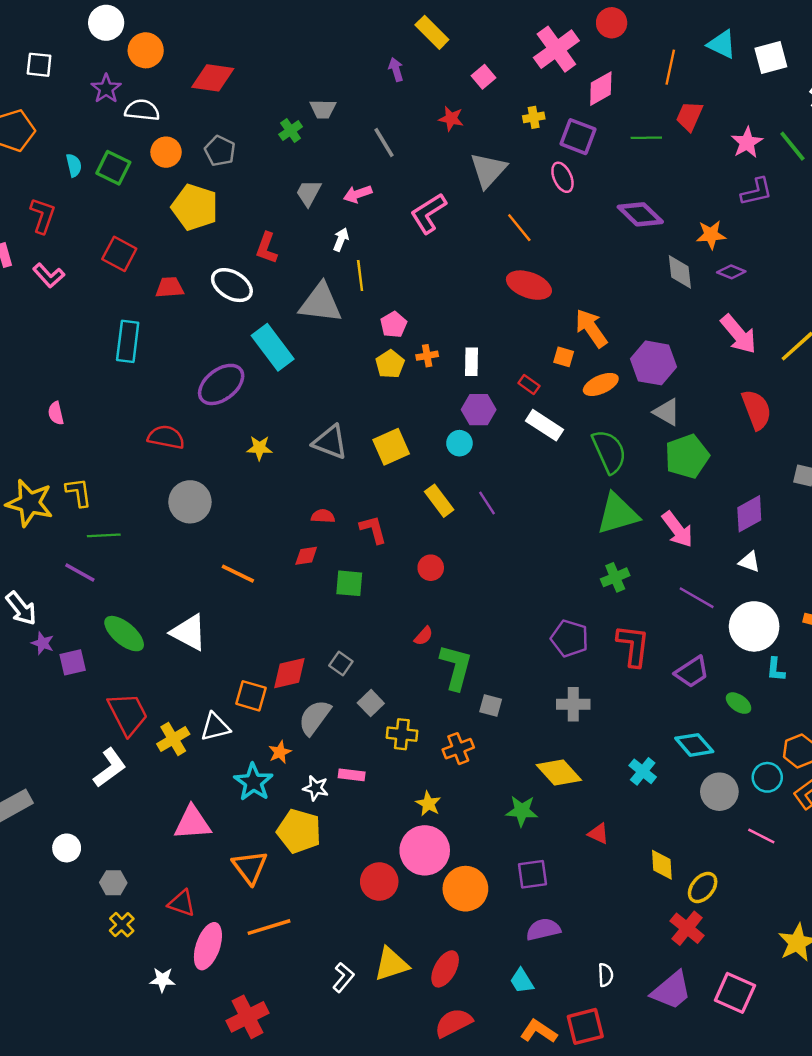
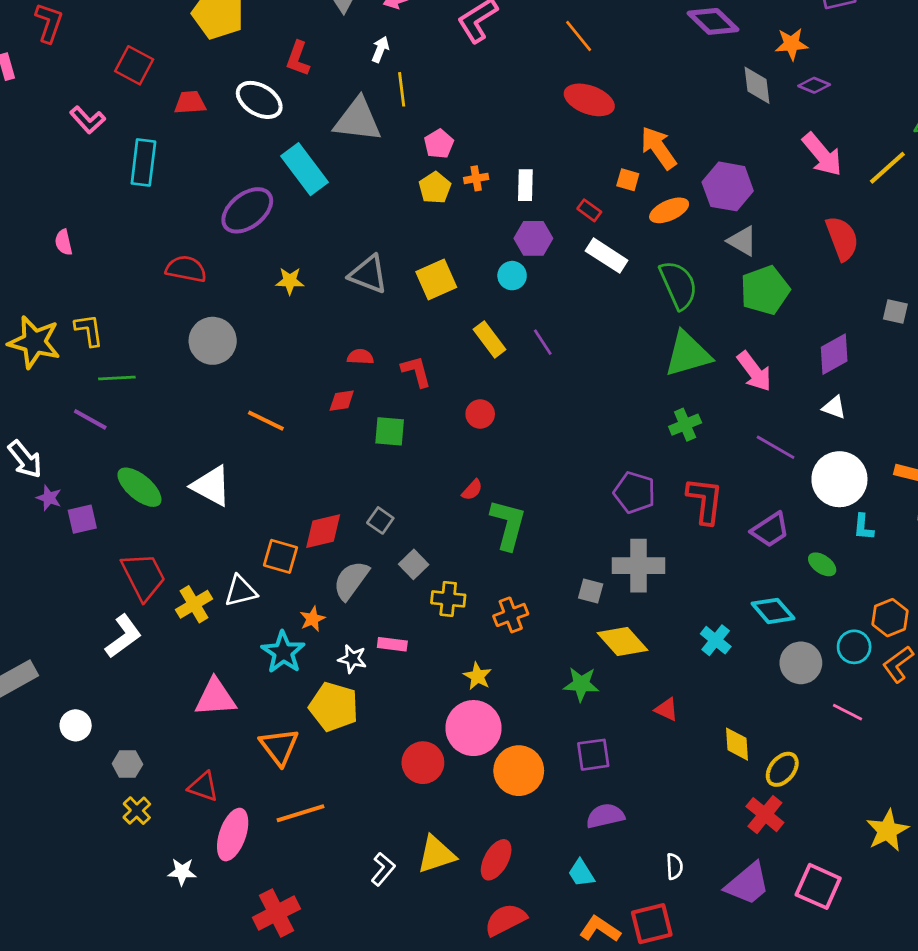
pink L-shape: (49, 275) -> (88, 120), moved
gray cross: (573, 704) -> (638, 566), size x1.4
gray square: (491, 705) -> (591, 591), moved

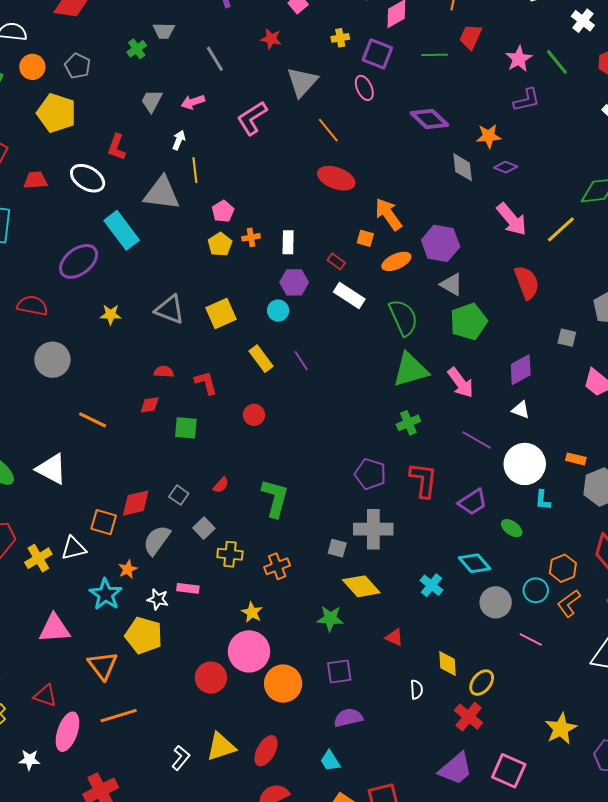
red semicircle: (472, 490) -> (221, 485), moved
white semicircle: (674, 866) -> (416, 690), moved

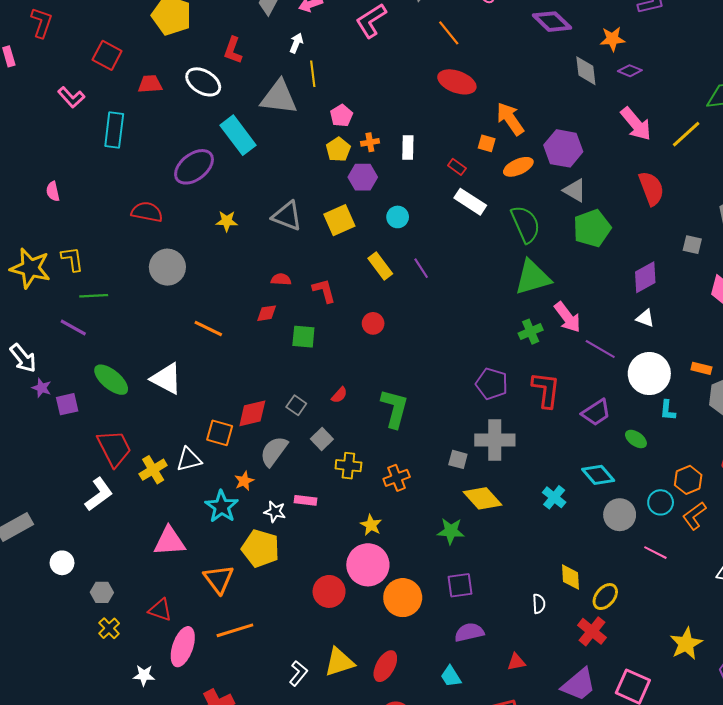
purple hexagon: (294, 282) -> (363, 177), moved
pink arrow: (461, 383) -> (567, 317), moved
red triangle: (394, 637) -> (516, 662), moved, turned -36

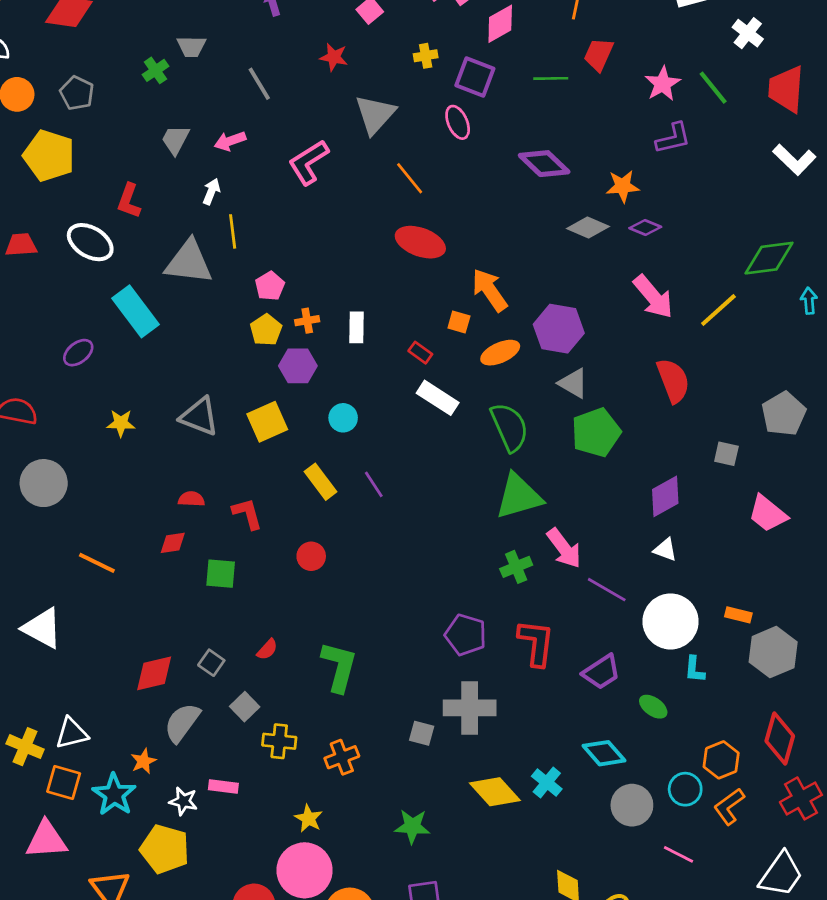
gray diamond: (586, 71) -> (588, 227), turned -60
purple ellipse: (194, 167) -> (78, 353), size x0.6
orange square: (220, 433) -> (64, 783), moved
yellow cross: (153, 470) -> (25, 747), turned -36
yellow diamond: (483, 498) -> (495, 792), moved

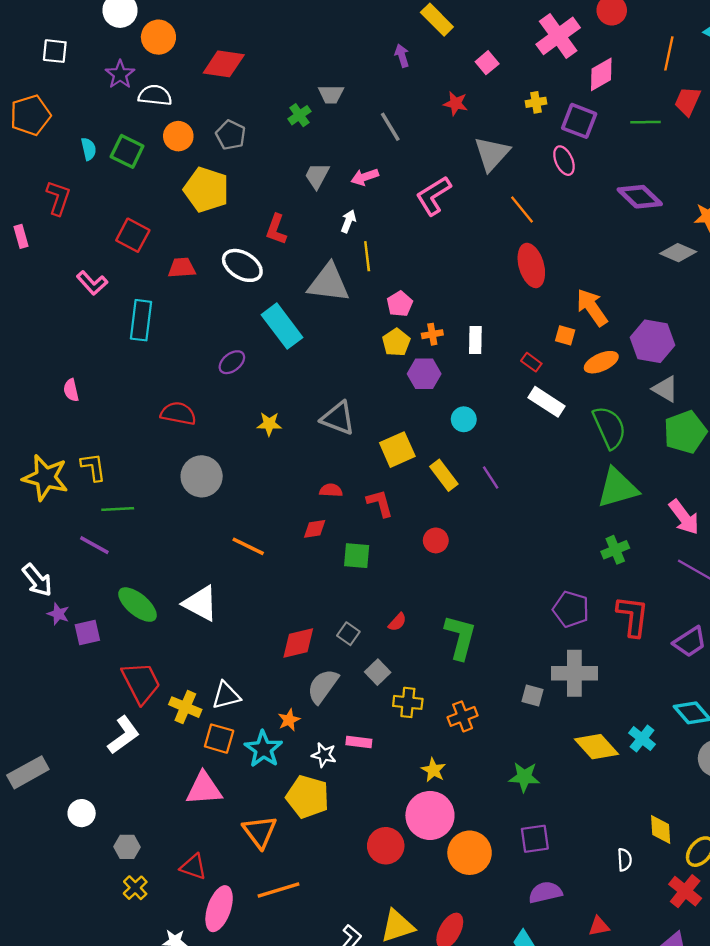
red ellipse: (420, 242) -> (531, 265), turned 54
yellow square: (267, 422) -> (397, 450), moved
pink arrow: (564, 548) -> (684, 517), moved

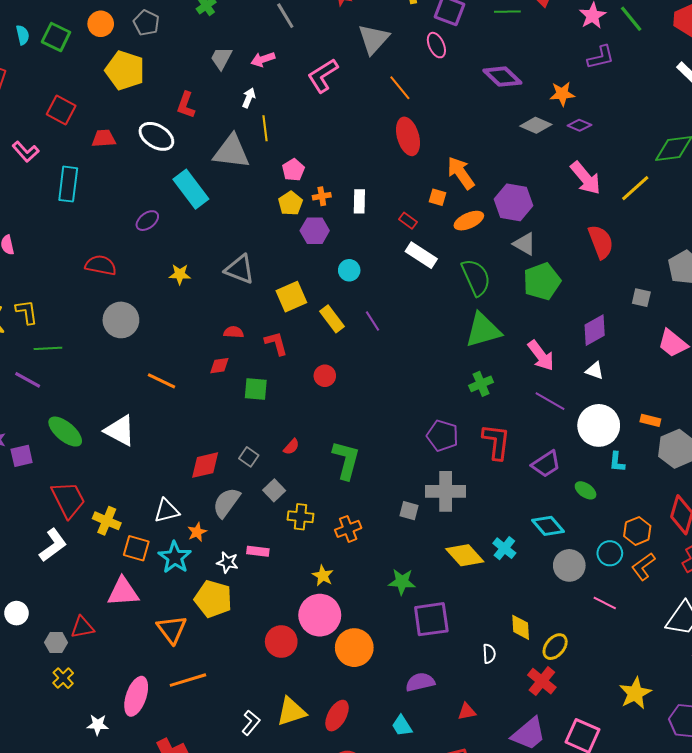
white triangle: (226, 695) -> (167, 511), moved
purple square: (535, 839) -> (431, 619), moved, size x1.4
red triangle: (193, 867) -> (82, 627), moved, turned -30

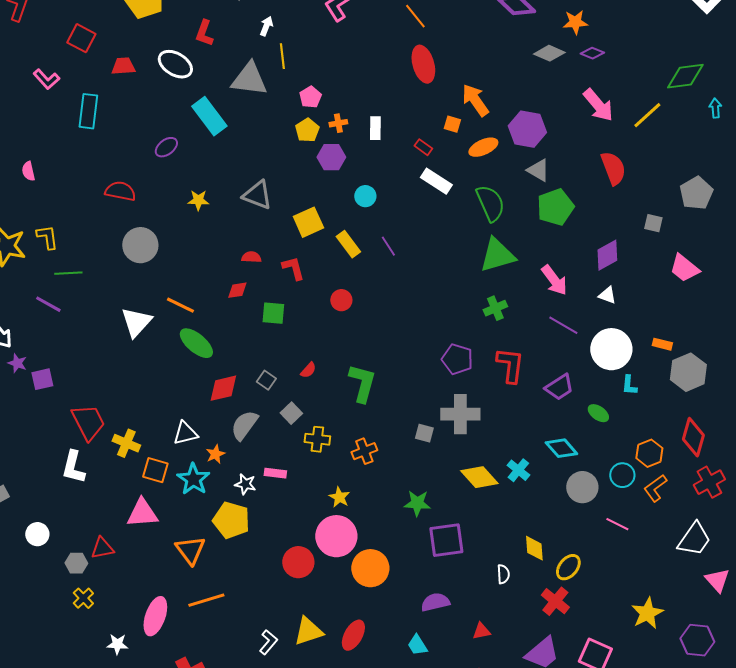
white triangle: (120, 431) -> (136, 322), moved, turned 44
green ellipse: (65, 432) -> (196, 343), moved
white L-shape: (53, 545) -> (73, 467), turned 140

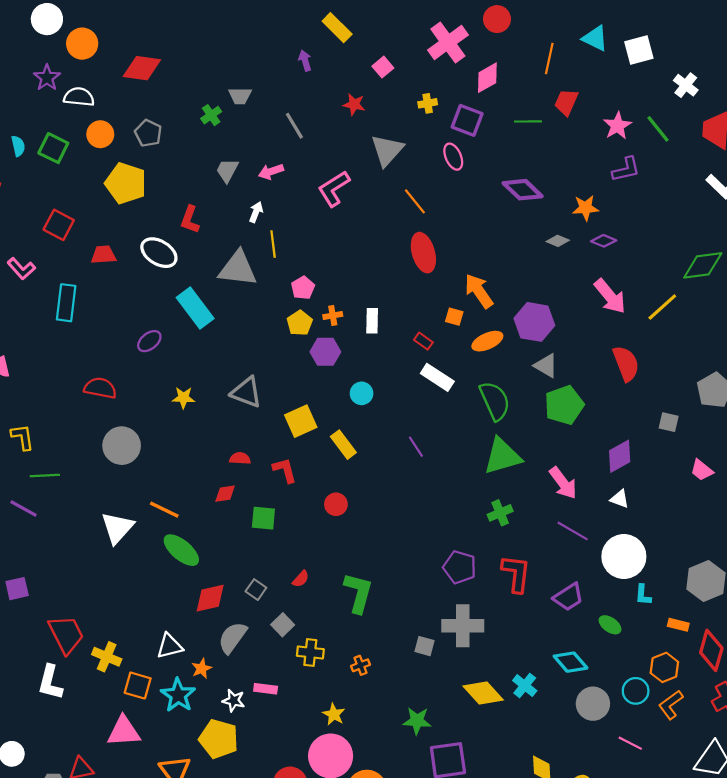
gray diamond: (549, 53) -> (558, 241), size x0.7
purple line: (388, 246) -> (416, 447), moved
pink trapezoid: (684, 268) -> (702, 470), size x0.7
orange rectangle: (662, 344) -> (678, 625), moved
orange cross: (364, 451) -> (360, 665), size x0.7

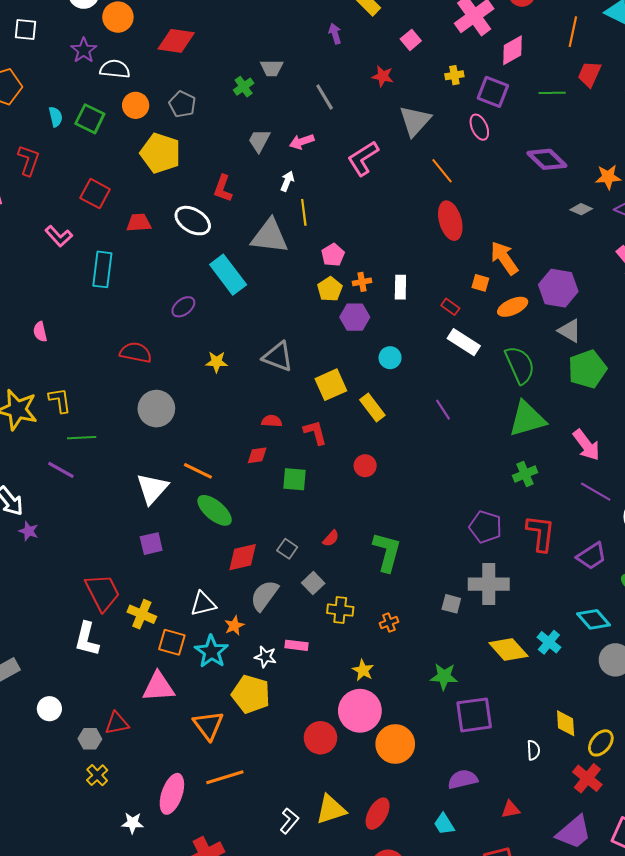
purple square: (17, 589) -> (151, 544), moved

